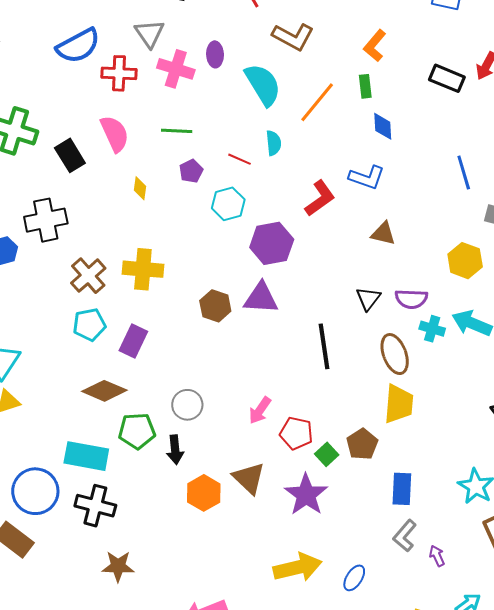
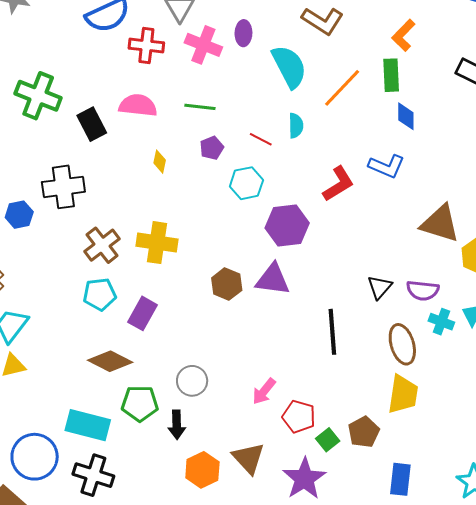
green rectangle: (365, 86) -> (391, 75), size x1.4
pink semicircle: (115, 134) -> (138, 105), turned -63
brown triangle: (383, 233) -> (440, 224), moved, size x1.6

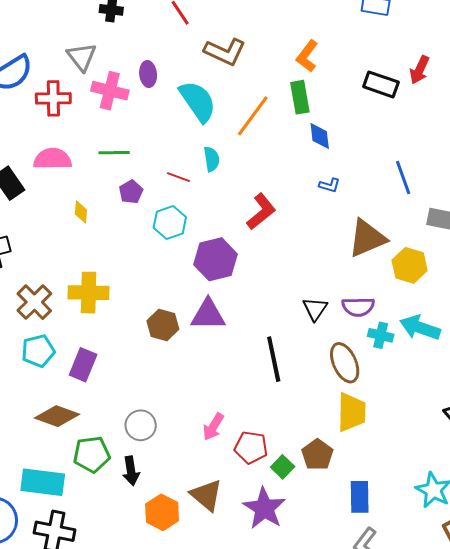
blue L-shape: (387, 166) -> (330, 185), moved, size x0.6
brown triangle: (440, 224) -> (367, 238), turned -33

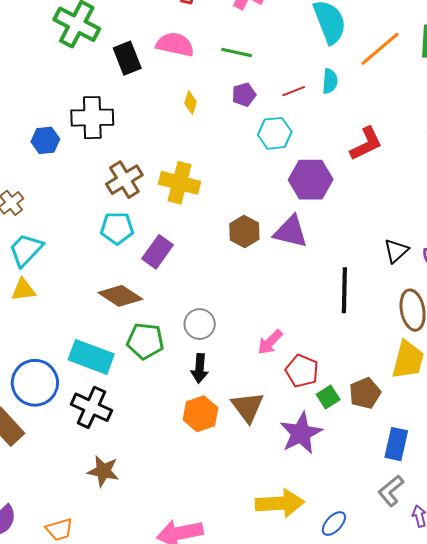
red line: (179, 177) -> (294, 91), turned -55
black arrow: (131, 471) -> (200, 368), moved

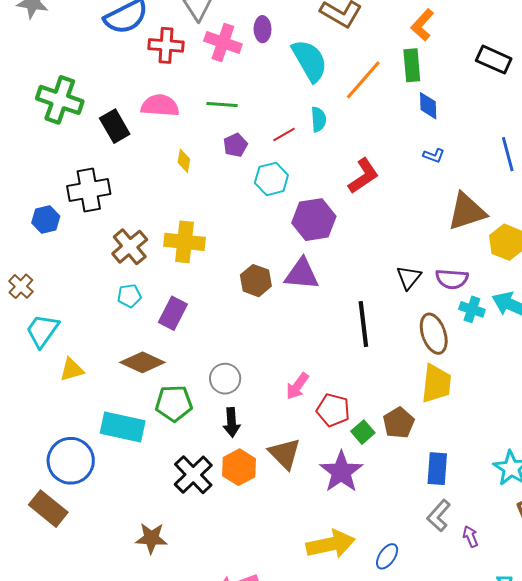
cyan pentagon: (117, 228) -> (129, 296), size x0.7
yellow triangle: (23, 290) -> (72, 370), moved
black cross: (91, 407) -> (193, 475), moved, turned 30

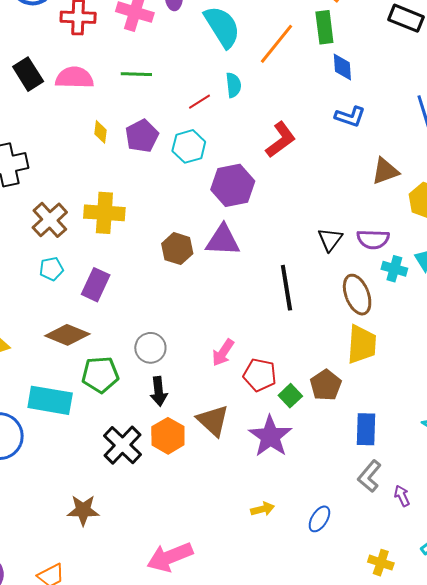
black rectangle: (115, 126) -> (28, 74), moved
purple pentagon: (235, 145) -> (142, 136), moved, size x1.4
blue L-shape: (434, 156) -> (350, 117), size x1.4
brown triangle: (467, 211) -> (385, 171), size x0.7
yellow arrow: (331, 544) -> (263, 509), size x0.5

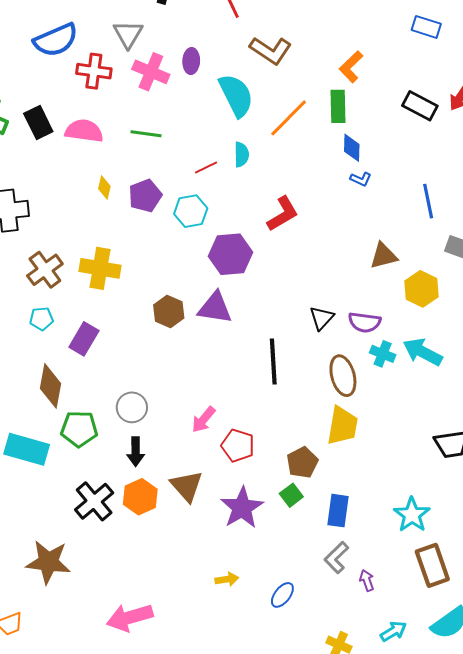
blue L-shape: (350, 117) -> (361, 179), moved, size x0.7
brown diamond: (67, 335) -> (50, 386), turned 72
green square: (290, 396) -> (291, 495), moved
brown star: (83, 510) -> (48, 562), size x1.4

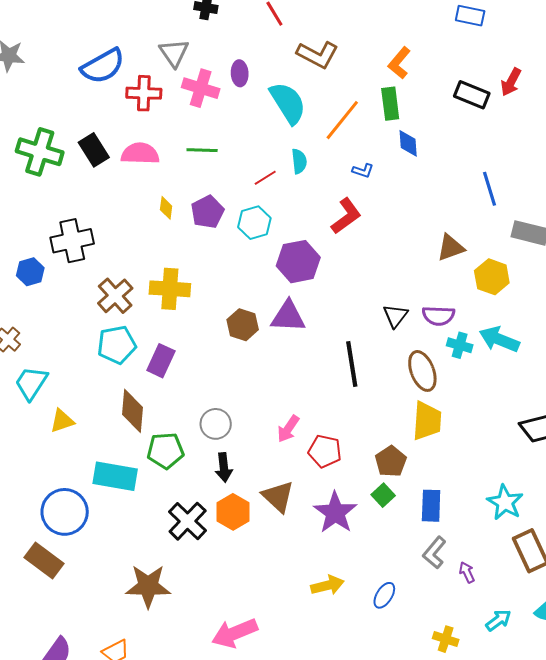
blue L-shape: (361, 179) -> (363, 171), moved
cyan pentagon: (41, 319) -> (117, 345), size x1.6
yellow arrow: (227, 579) -> (327, 585), size x1.4

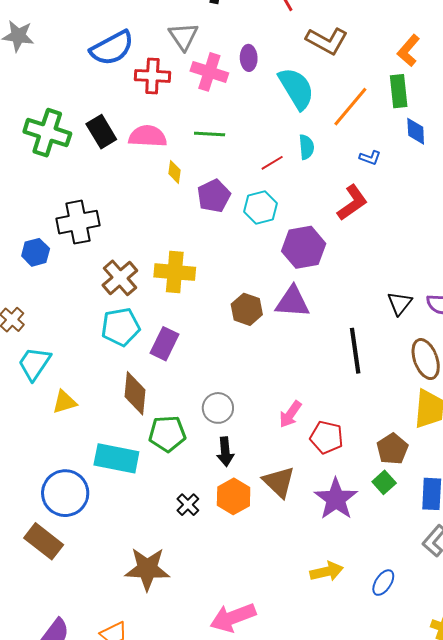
yellow diamond: (166, 208) -> (175, 172), moved
black cross: (188, 521) -> (188, 505), size x0.6

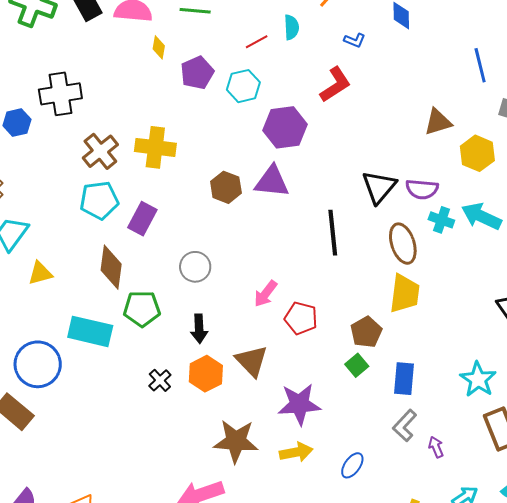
black triangle: (400, 303) -> (379, 187), size x1.4
gray circle: (218, 408) -> (195, 267), moved
purple star: (336, 499) -> (299, 404), moved, turned 30
brown star: (147, 569) -> (236, 441), moved

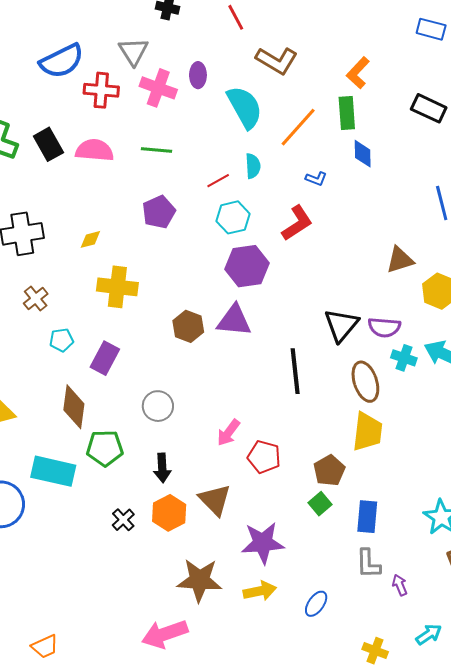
yellow diamond: (159, 47) -> (90, 239), moved, turned 65
cyan hexagon: (243, 86) -> (233, 217), moved
brown cross: (100, 151) -> (36, 299), moved, size x0.7
cyan pentagon: (99, 200) -> (62, 340), size x0.6
gray L-shape: (405, 426) -> (368, 564), turned -44

